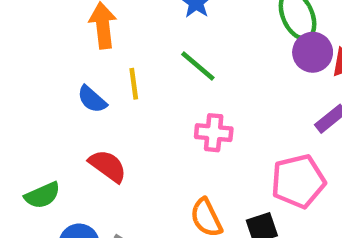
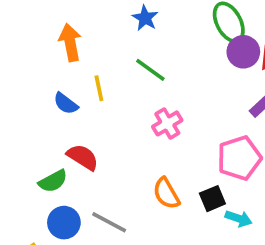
pink cross: (214, 133) -> (167, 123), turned -32
green semicircle: (42, 195) -> (53, 181), moved

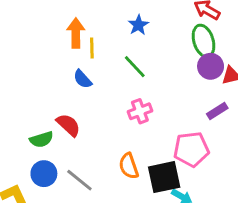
yellow line: (99, 88) -> (92, 48), moved
blue semicircle: (66, 103) -> (83, 79), moved
black square: (212, 199) -> (164, 177), size x1.6

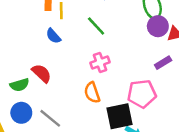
orange semicircle: (129, 166) -> (92, 93), moved

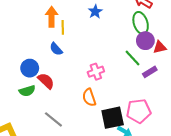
green line: (96, 26) -> (133, 58), moved
pink pentagon: (142, 94) -> (139, 111), moved
blue circle: (21, 113) -> (30, 68), moved

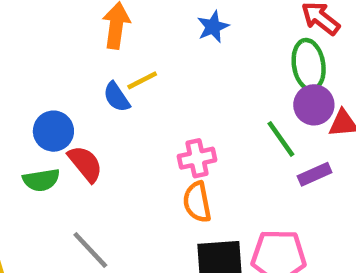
yellow line: (63, 27) -> (142, 80), moved, turned 56
orange semicircle: (89, 97) -> (197, 202), moved

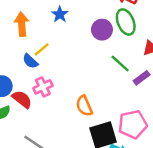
blue star: (213, 27) -> (60, 14), moved
purple circle: (314, 105) -> (102, 30), moved
pink cross: (197, 158) -> (43, 87), moved

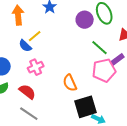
red semicircle: (22, 99) -> (27, 92), moved
pink pentagon: (133, 124) -> (104, 70), moved

